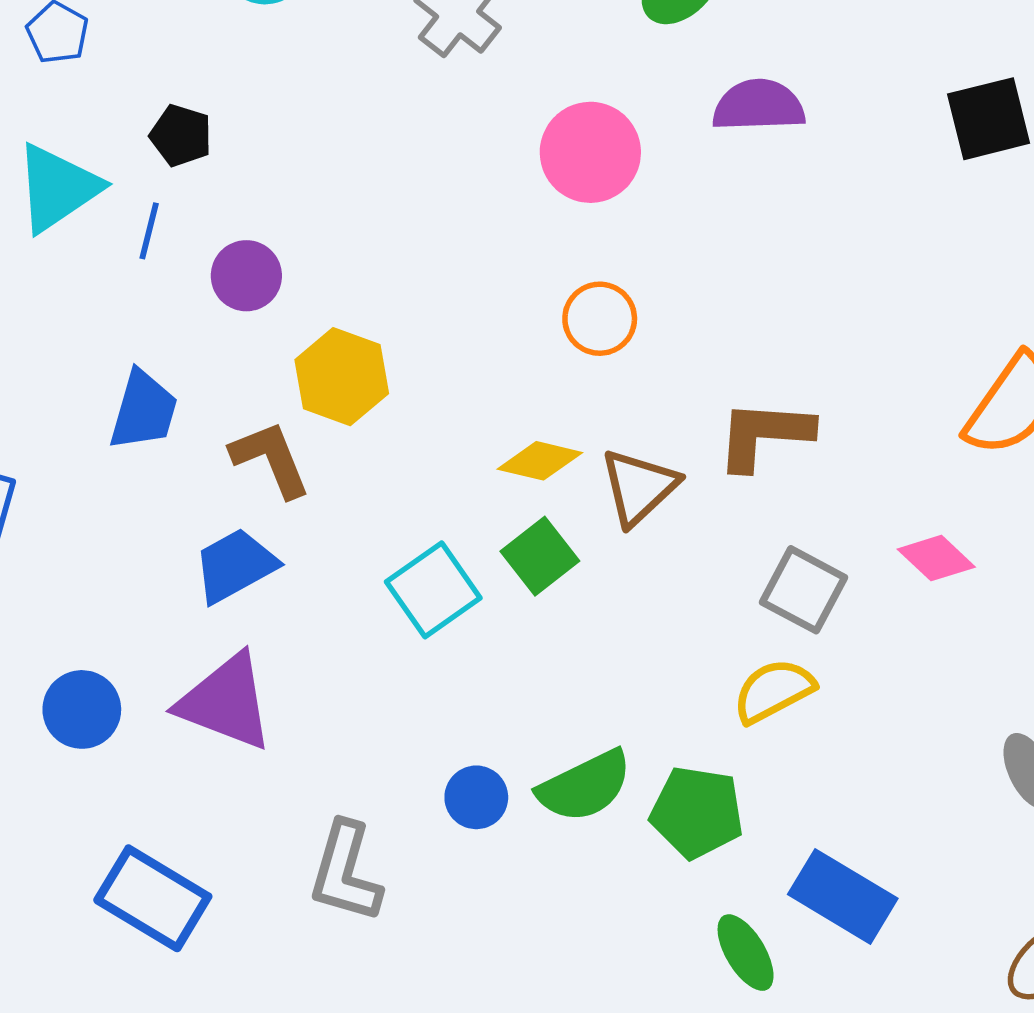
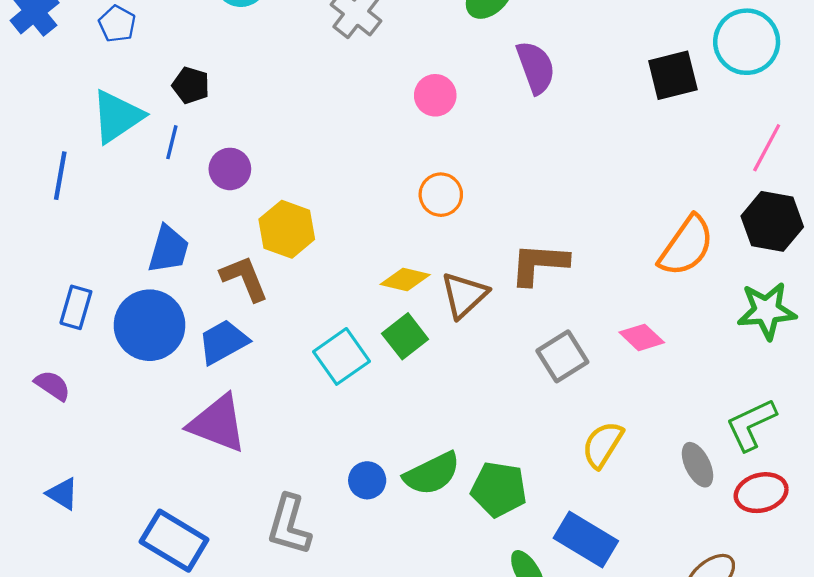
purple semicircle: (759, 106) -> (536, 67), turned 72
pink circle: (590, 152) -> (435, 95), size x0.7
gray square: (803, 590) -> (562, 356), turned 30
yellow semicircle: (774, 691) -> (603, 445), moved, turned -30
blue circle: (82, 709) -> (150, 325), moved, size x1.5

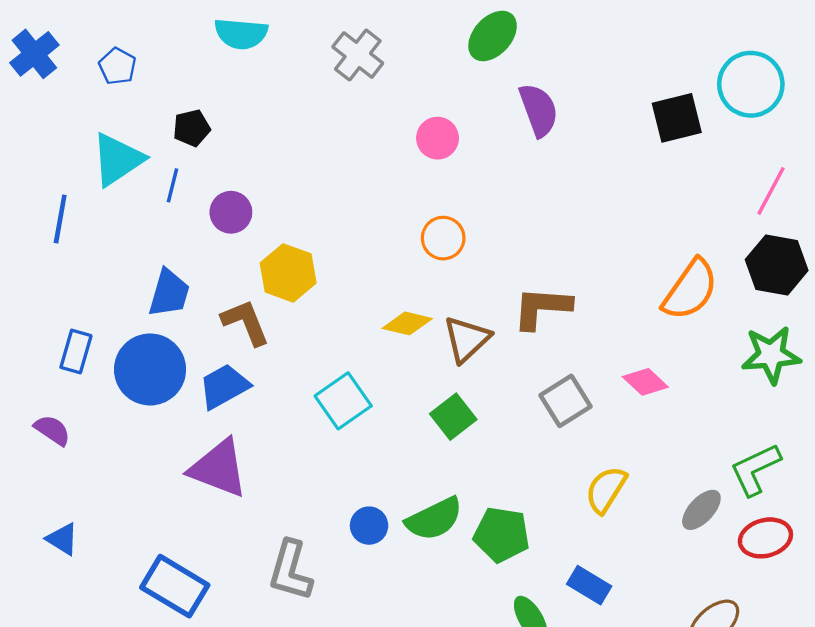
black pentagon: (191, 85) -> (192, 128), turned -30
green square: (405, 336) -> (453, 417), moved
gray ellipse: (697, 465) -> (701, 510), turned 69
blue rectangle: (586, 539) -> (589, 585), size x0.7

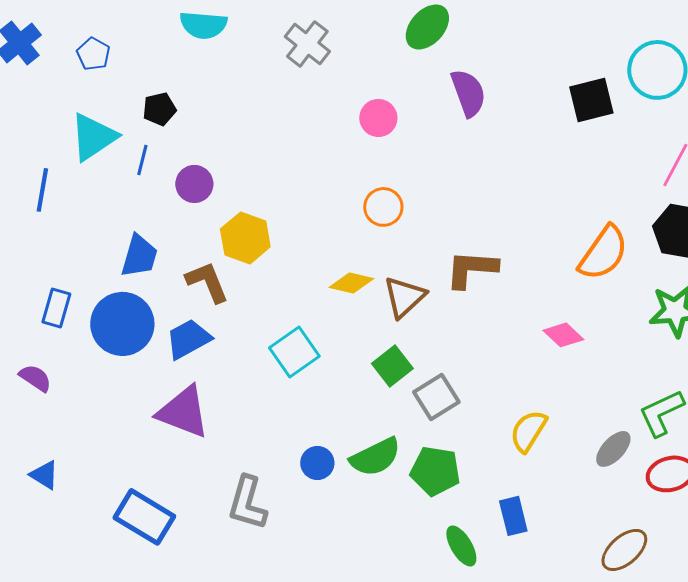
gray square: (566, 401) -> (436, 397), moved
blue rectangle: (589, 585) -> (513, 516), turned 45

